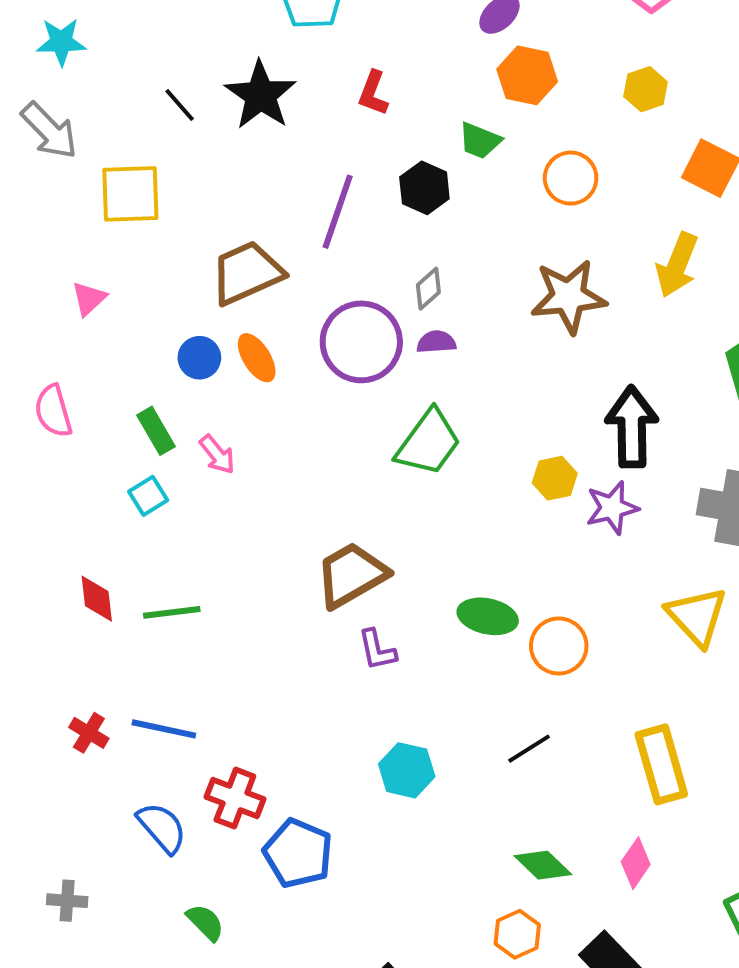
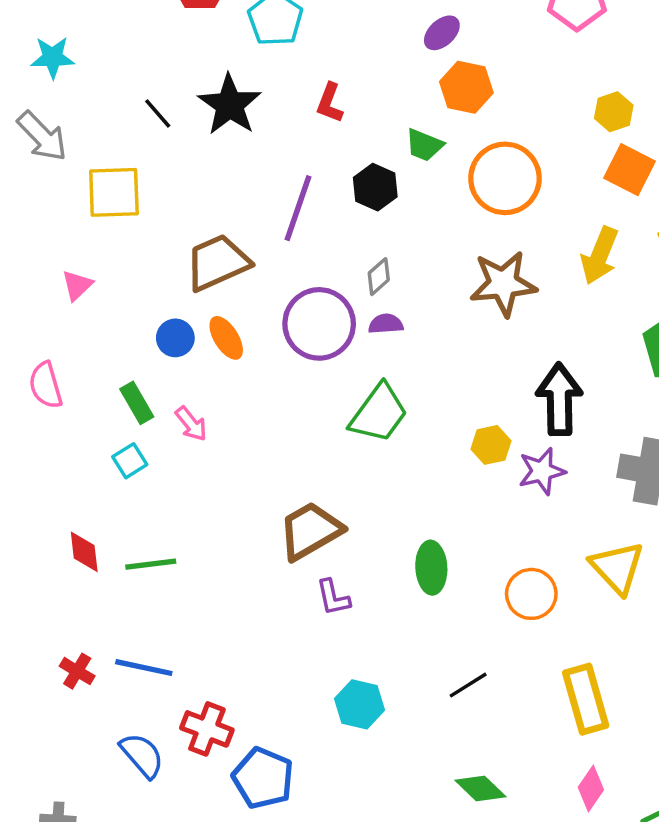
yellow hexagon: (646, 89) -> (614, 112), moved
orange circle: (571, 178) -> (505, 178), size x1.5
green ellipse: (488, 616) -> (431, 568), turned 75
orange circle: (559, 646) -> (531, 594), moved
pink diamond: (636, 863) -> (591, 789), moved

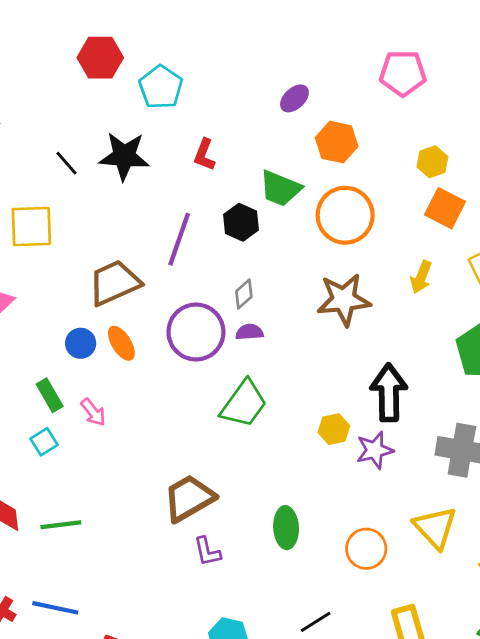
orange hexagon: (466, 87) -> (337, 142), moved
black star: (230, 105) -> (124, 156), turned -30
green trapezoid: (424, 145) -> (280, 188), size x1.4
yellow arrow: (600, 256) -> (421, 277), size x0.7

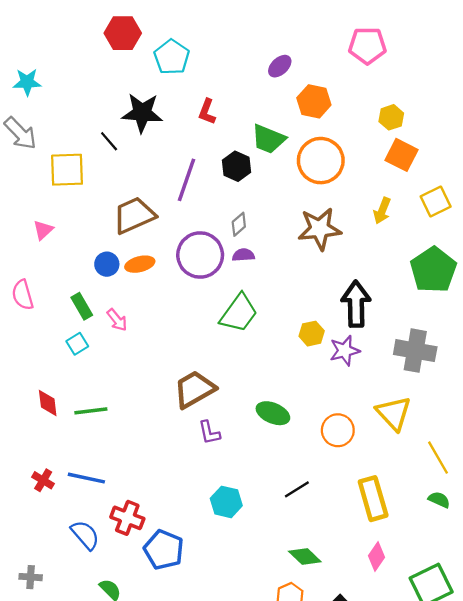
black line: (67, 163) -> (109, 141), moved
orange ellipse: (121, 343) -> (140, 264), turned -72
green ellipse: (286, 528) -> (273, 413), turned -64

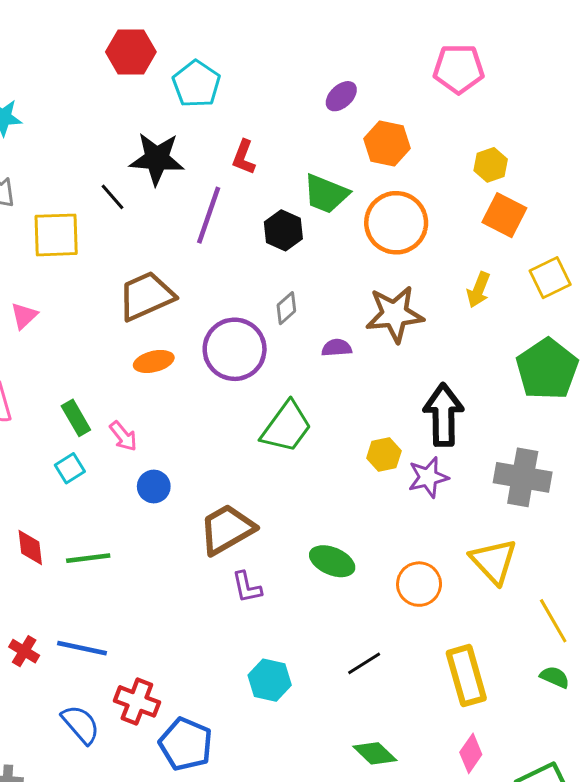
purple line: (186, 180) -> (209, 215), moved
purple semicircle: (243, 255) -> (337, 348), moved
blue circle: (107, 264) -> (154, 487), moved

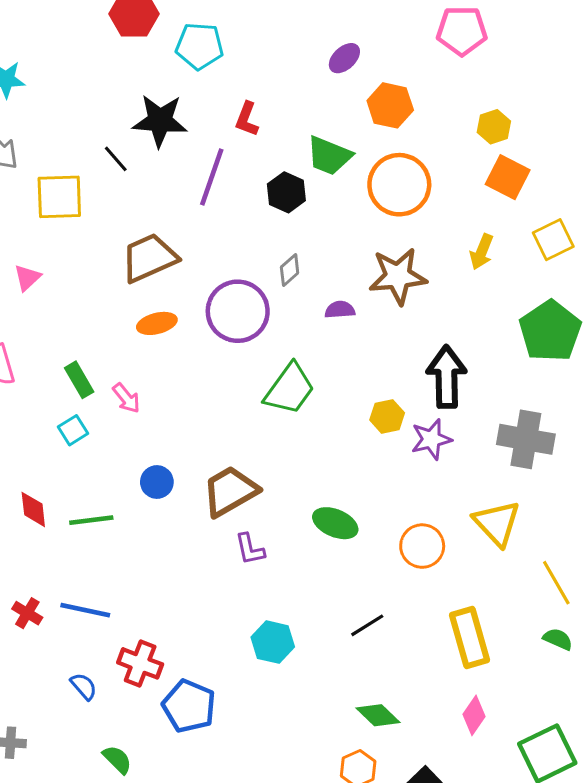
cyan pentagon: (196, 84) -> (200, 46), turned -30
blue circle: (154, 487) -> (157, 482), moved
blue semicircle: (81, 724) -> (84, 686), size x0.7

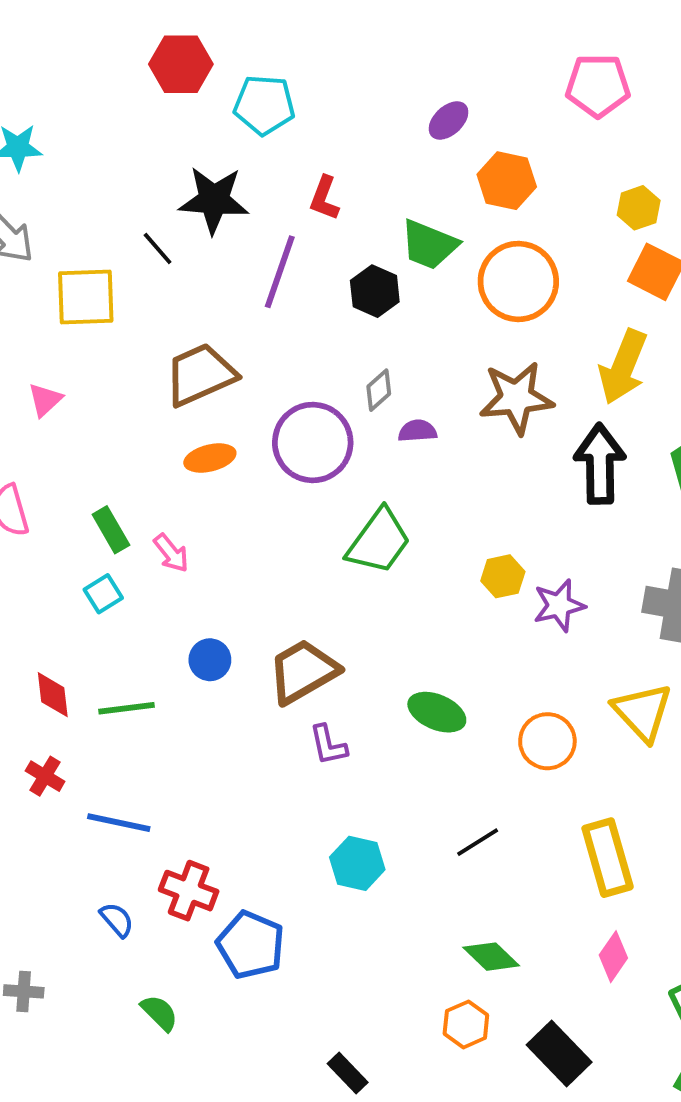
yellow arrow: (482, 252) -> (623, 367), size x1.6
purple semicircle: (340, 310) -> (417, 431), moved
black arrow: (447, 377) -> (600, 464), moved
red cross: (27, 613) -> (45, 776), moved

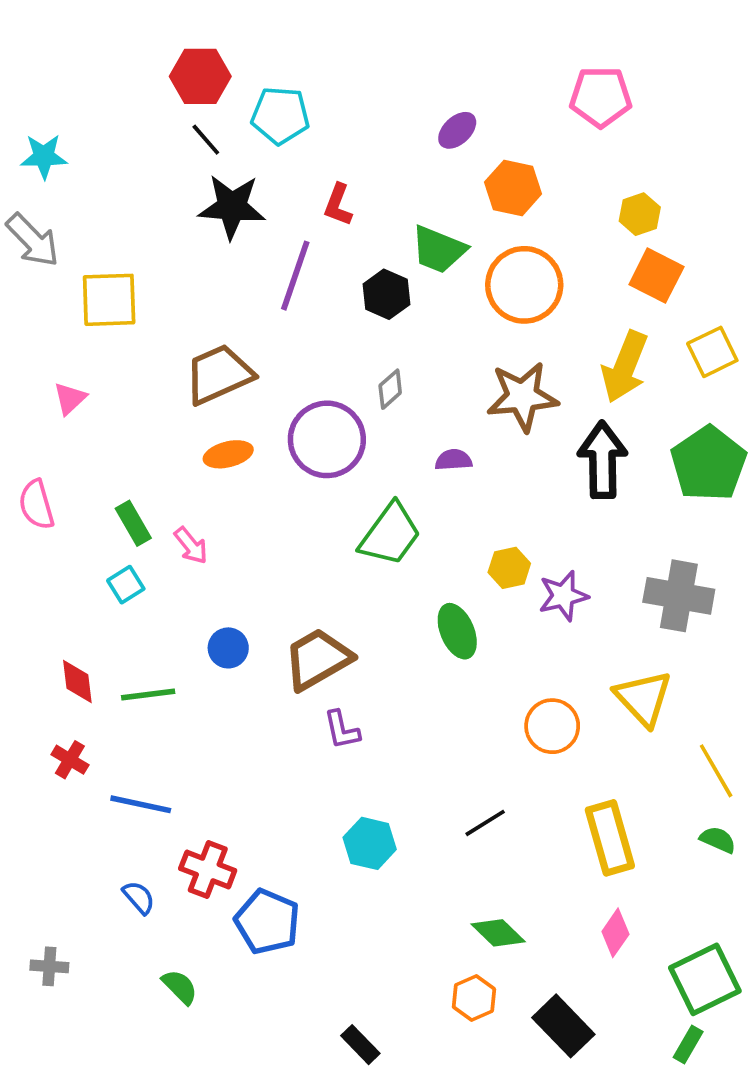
black line: (158, 249) -> (206, 140), moved
purple semicircle: (417, 431) -> (453, 460), moved
green ellipse: (437, 712) -> (457, 631), moved, turned 44

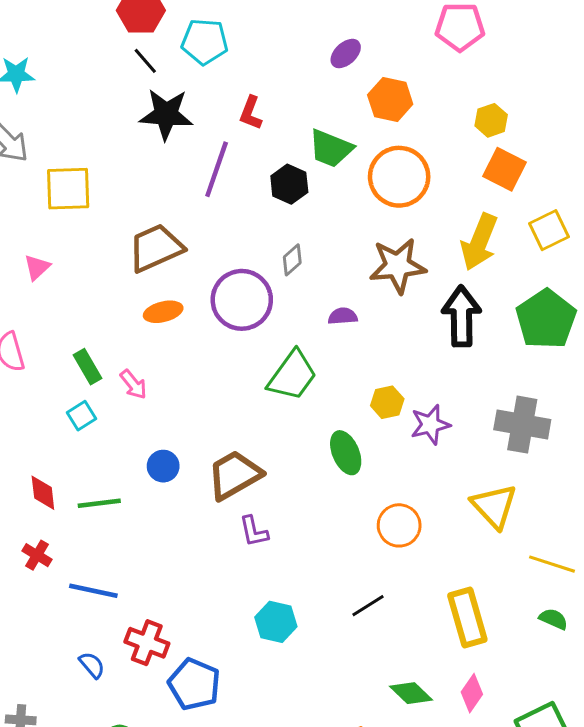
orange circle: (552, 726) -> (399, 525), moved
yellow line: (716, 771) -> (552, 564), turned -42
green diamond: (498, 933) -> (411, 693), moved

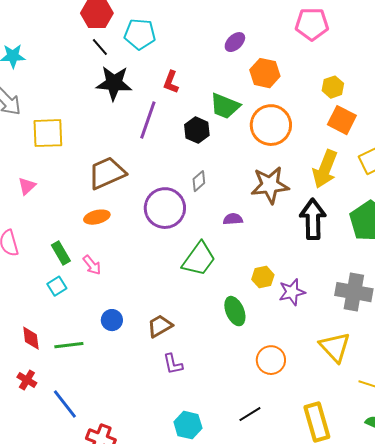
orange ellipse: (163, 312) -> (97, 217), moved
brown trapezoid: (234, 475) -> (160, 326), size x0.7
blue line: (93, 591) -> (65, 404), turned 40

